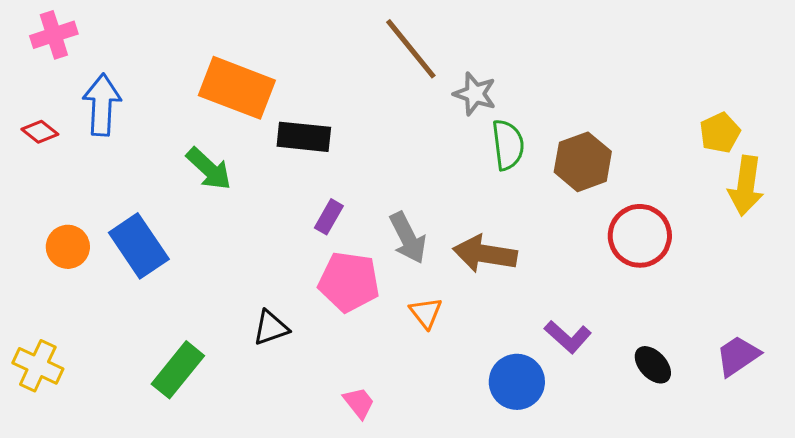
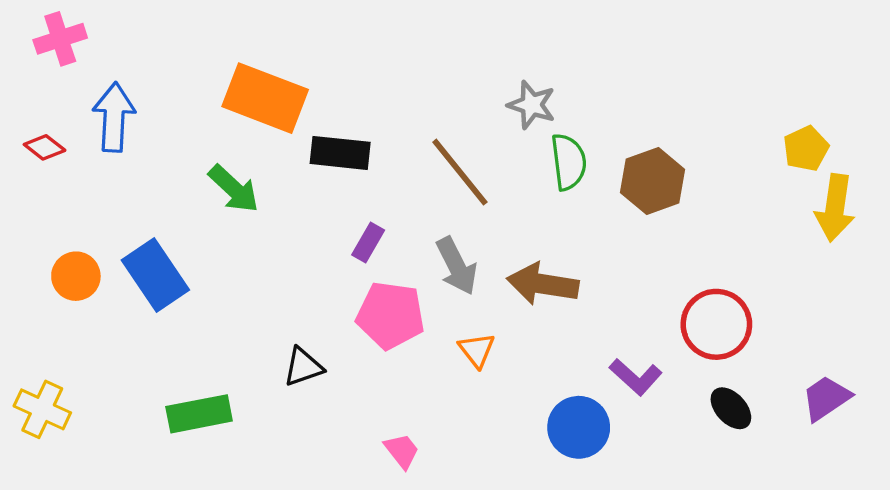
brown line: (411, 49) -> (460, 172), moved
red circle: (640, 236) -> (716, 324), moved
green rectangle: (178, 370) -> (199, 414), turned 40

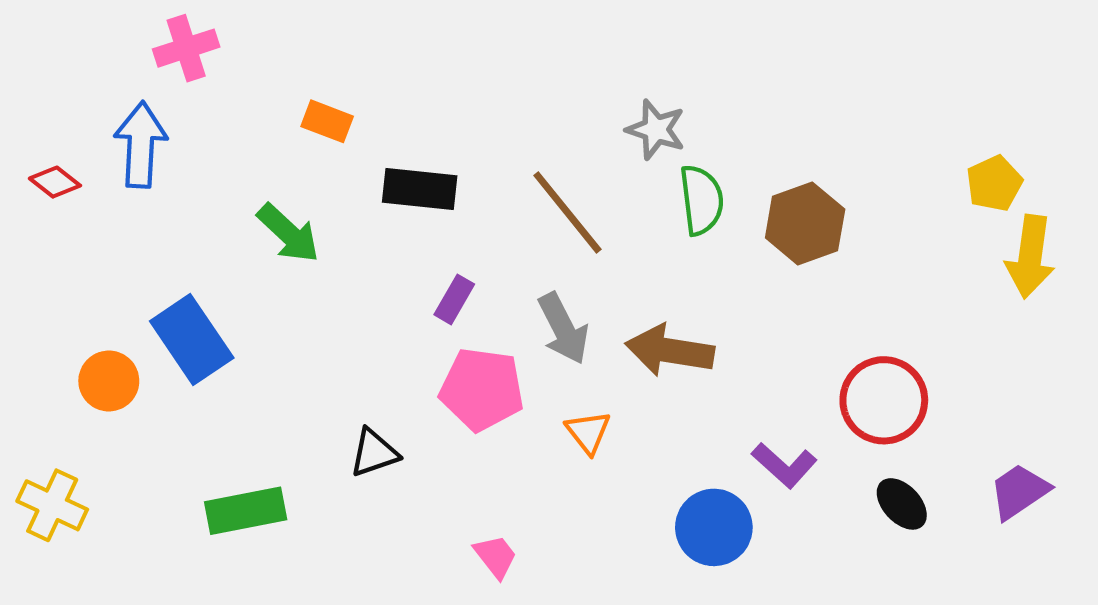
pink cross: (60, 39) -> (186, 48), moved
orange rectangle: (265, 98) -> (327, 121), size x0.5
orange circle: (76, 276) -> (109, 381), moved

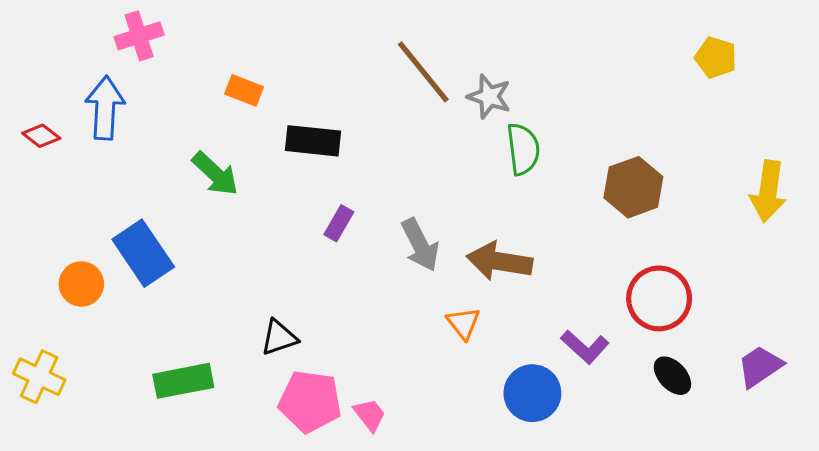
yellow pentagon: (994, 183) -> (716, 57), moved, turned -30
brown line: (567, 212) -> (423, 72), moved
brown hexagon: (805, 223) -> (633, 187), moved
pink pentagon: (482, 389) -> (310, 401), moved
orange triangle: (588, 432) -> (463, 323), moved

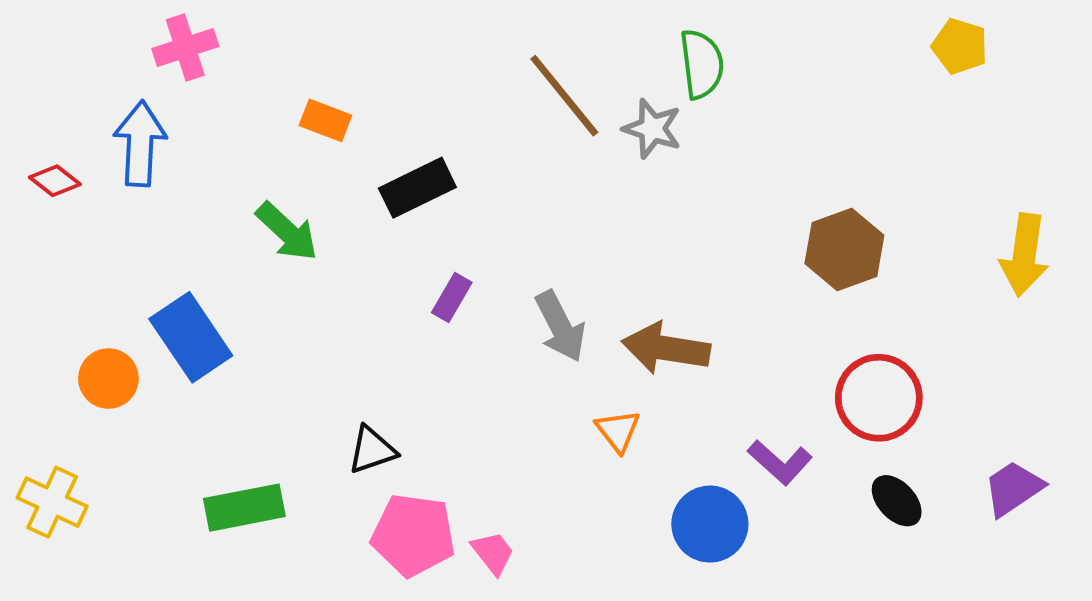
yellow pentagon: (716, 57) -> (960, 46), moved
black rectangle: (313, 141) -> (417, 188), turned -32
green semicircle: (523, 149) -> (702, 64), moved

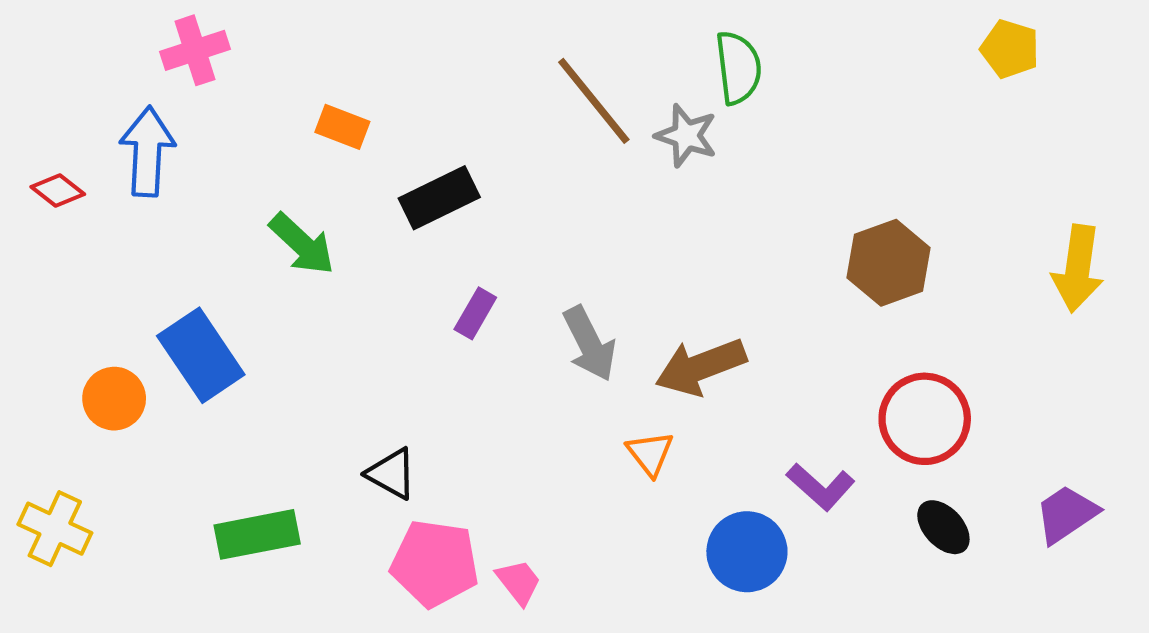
brown arrow: (666, 348) -> (701, 367), turned -30
black triangle: (372, 450) -> (392, 474), turned 48

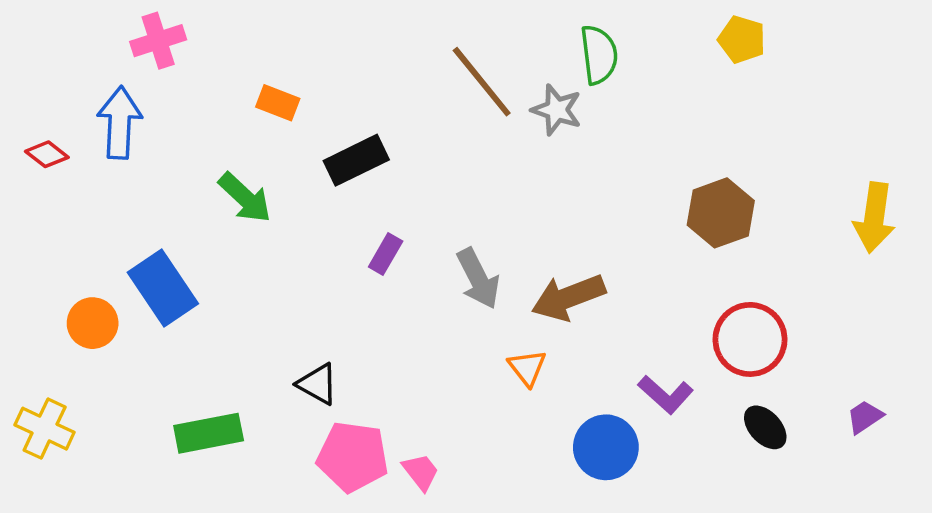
yellow pentagon: (1010, 49) -> (742, 39), moved
purple trapezoid: (1066, 514) -> (865, 417), size x0.7

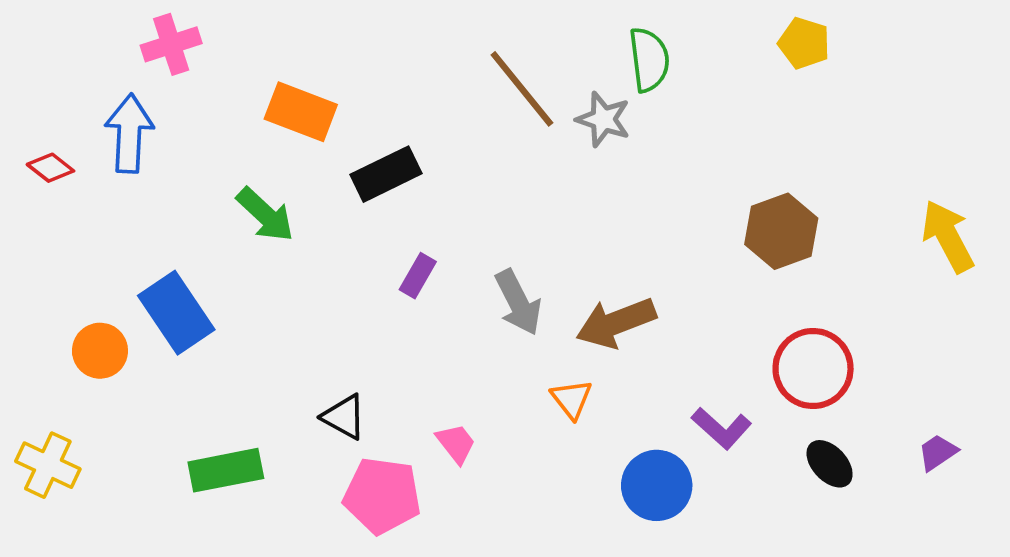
orange rectangle: (278, 103) -> (301, 112), size x1.5
yellow arrow: (874, 218) -> (948, 236), turned 144
pink trapezoid: (421, 472) -> (456, 443), moved

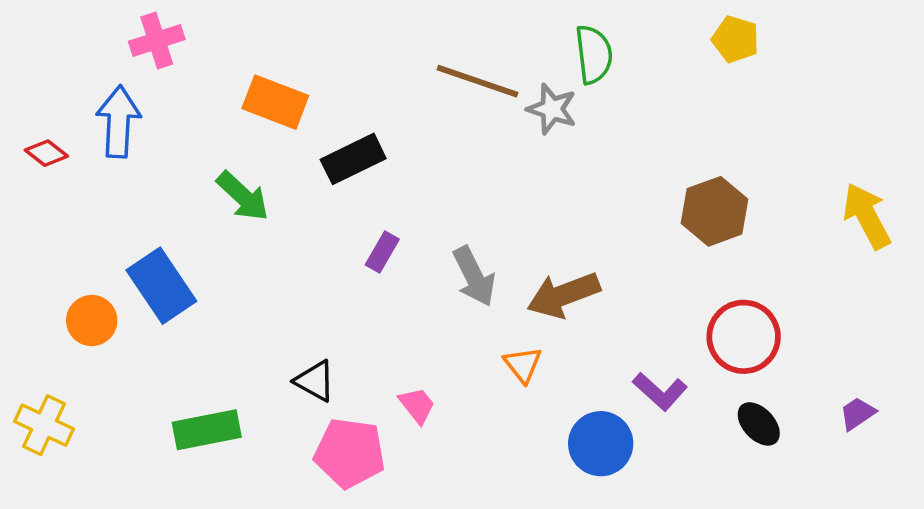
brown line: (522, 89) -> (478, 81), turned -32

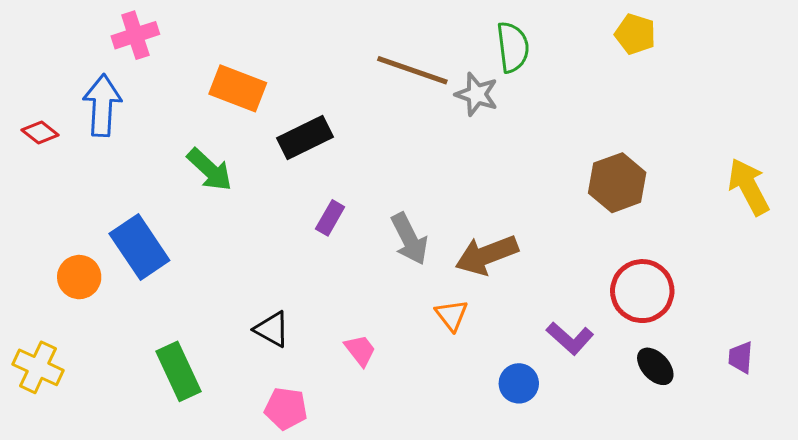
purple trapezoid: (858, 413) -> (741, 357), turned -52
green rectangle: (207, 430) -> (179, 371), turned 76
blue circle: (601, 444) -> (519, 383), size x0.7
pink pentagon: (350, 453) -> (286, 409), moved, size x0.7

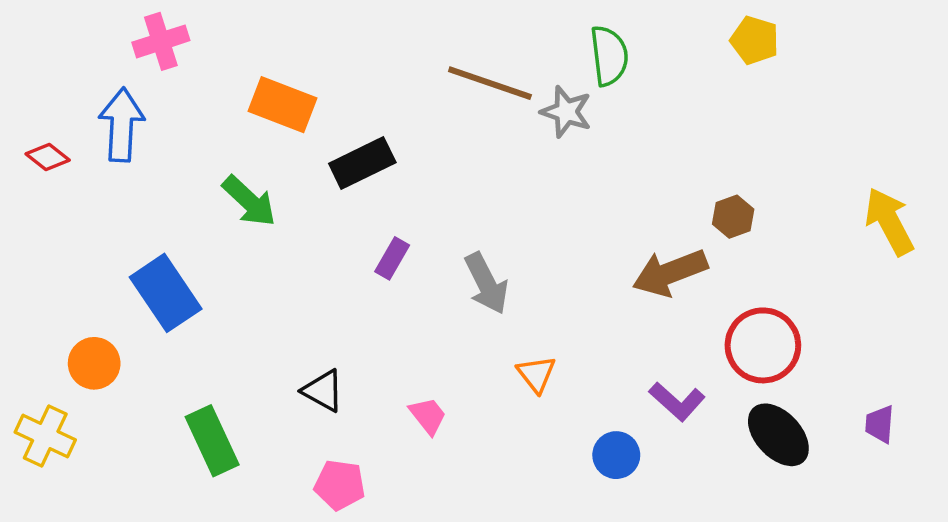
brown hexagon: (617, 183) -> (733, 217), size x0.6
brown arrow: (487, 255) -> (670, 273), moved
orange circle: (79, 277) -> (94, 363), moved
black ellipse: (655, 366) -> (778, 435), size x1.4

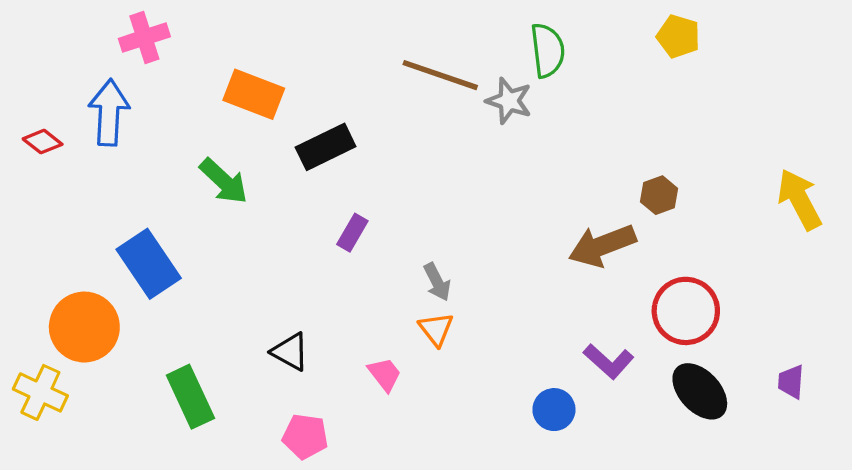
gray arrow: (486, 283) -> (437, 282), moved, size x0.7
orange circle: (94, 363) -> (84, 327), size x1.5
orange triangle: (536, 374) -> (436, 329), moved

